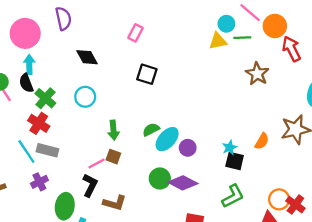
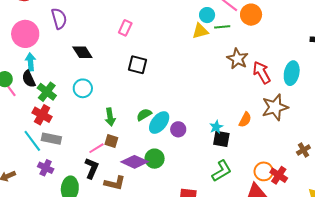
red arrow: (291, 49) -> (262, 72), moved
purple cross: (39, 182) -> (46, 168), turned -35
purple diamond: (183, 183) -> (135, 162), moved

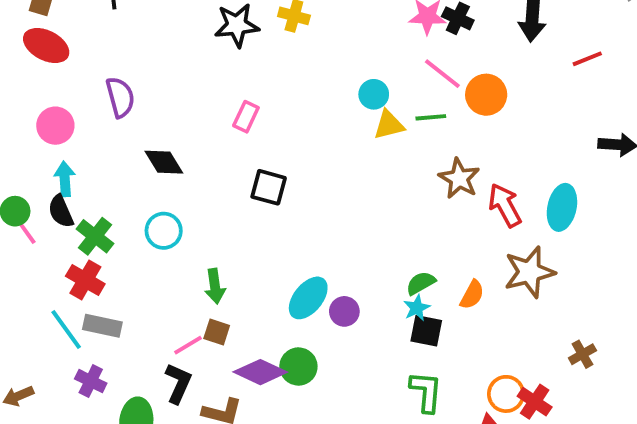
cyan circle: (207, 15) -> (374, 94), moved
pink circle: (25, 34) -> (55, 126), size x0.7
green semicircle: (144, 115) -> (421, 283), moved
green L-shape: (222, 171) -> (426, 392), turned -55

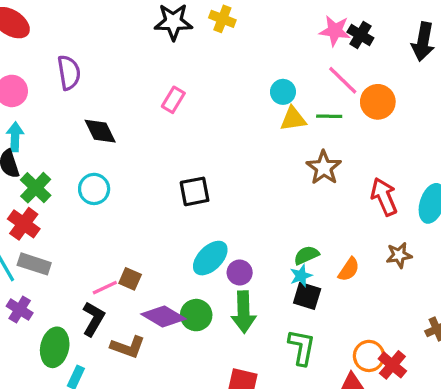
brown star: (459, 178) -> (324, 168), moved
black square: (269, 187) -> (195, 191), moved, turned -32
brown star: (529, 272) -> (399, 255), size x0.6
green arrow: (215, 286) -> (244, 312), moved, size x1.4

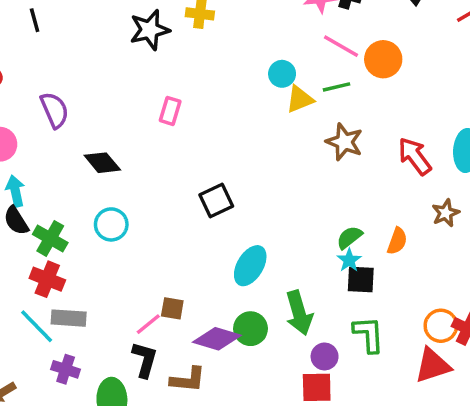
purple circle: (240, 273) -> (325, 356), moved

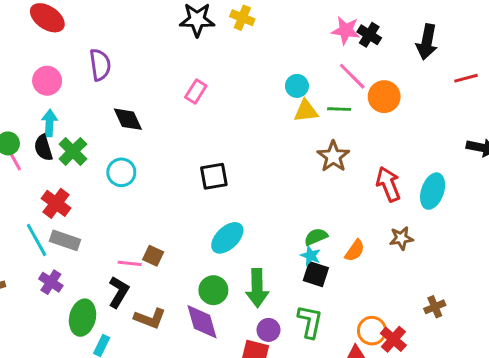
green cross: (50, 238) -> (73, 151), moved
cyan star: (349, 260) -> (311, 256), turned -30
pink line: (148, 324) -> (130, 263), turned 30
purple diamond: (217, 339) -> (202, 322), moved, turned 42

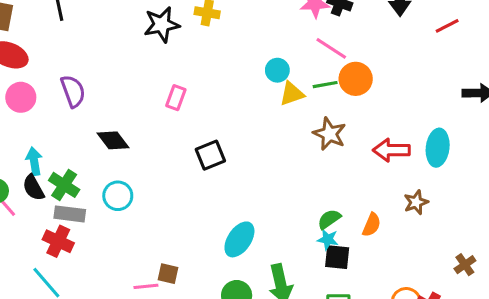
pink circle: (47, 81) -> (21, 97), moved
orange circle: (384, 97) -> (356, 79), moved
black square: (214, 176) -> (210, 155), moved
red arrow: (388, 184) -> (391, 150), turned -56
gray rectangle: (65, 240) -> (70, 214), moved

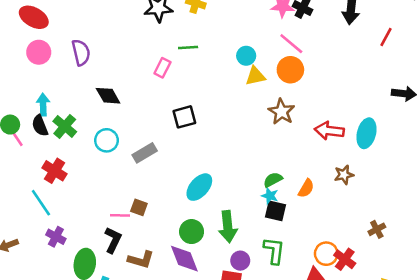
red line: (447, 26) -> (386, 37), turned -42
orange circle: (356, 79) -> (290, 70), moved
green line: (325, 85) -> (188, 47), moved
gray rectangle: (70, 214) -> (145, 153), moved, turned -45

